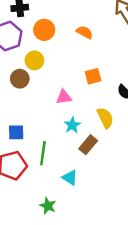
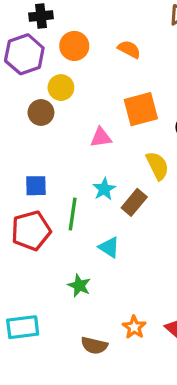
orange square: (93, 76) -> (141, 109), size x1.5
cyan star: (72, 125) -> (104, 189), moved

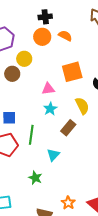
black cross: (41, 16) -> (45, 17), moved
orange circle: (74, 46) -> (42, 37), moved
cyan star: (104, 189) -> (50, 109), moved
cyan triangle: (109, 247) -> (53, 155), turned 40

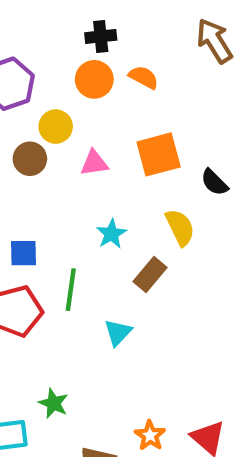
pink triangle: (48, 89) -> (94, 163), moved
green star: (35, 178) -> (54, 403), moved

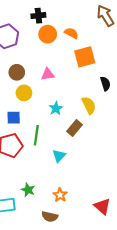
black cross: (101, 36) -> (38, 16), moved
yellow circle: (56, 127) -> (24, 93), moved
orange square: (159, 154) -> (85, 57), moved
black semicircle: (214, 182) -> (105, 84), turned -152
orange star: (150, 435) -> (60, 195), moved

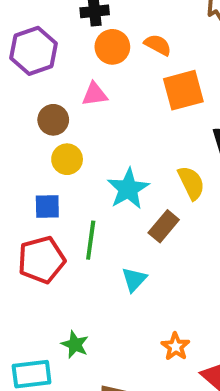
pink triangle: (48, 74) -> (95, 94), moved
cyan star: (56, 108) -> (128, 189), size x1.5
orange star: (60, 195) -> (175, 347), moved

